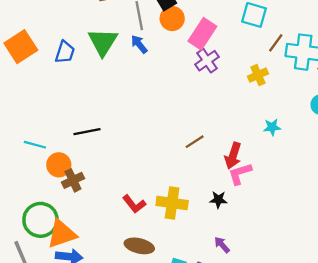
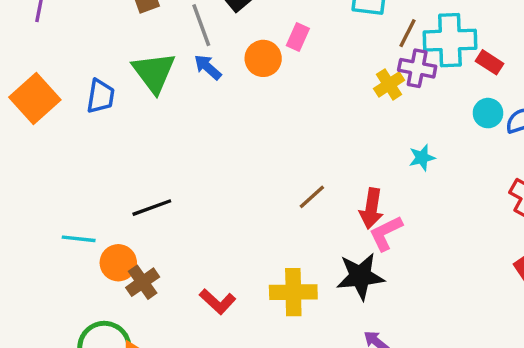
orange circle: (172, 19) -> (263, 58), moved
pink rectangle: (202, 34) -> (298, 37), size x0.6
purple cross: (207, 61) -> (417, 68), moved, turned -35
black star: (218, 200) -> (360, 276), size x1.8
red L-shape: (134, 204) -> (218, 302), moved

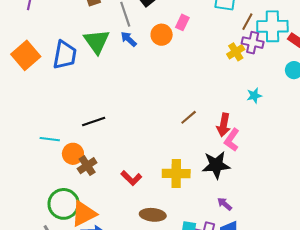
blue trapezoid: (101, 96) -> (65, 55), size x1.4
pink L-shape: (386, 233) -> (232, 140), turned -30

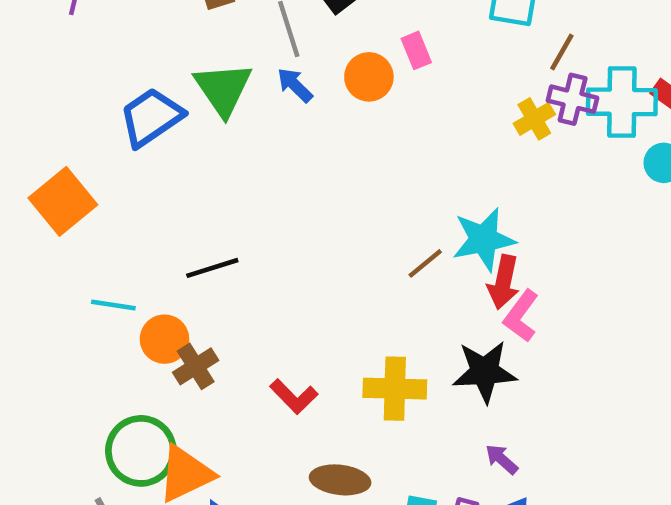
pink rectangle: (182, 22) -> (416, 50), turned -49
cyan cross: (272, 26) -> (622, 102), moved
orange square: (26, 55) -> (63, 201), moved
blue trapezoid: (65, 55) -> (151, 117), turned -136
cyan star: (254, 96) -> (484, 239), moved, size x1.8

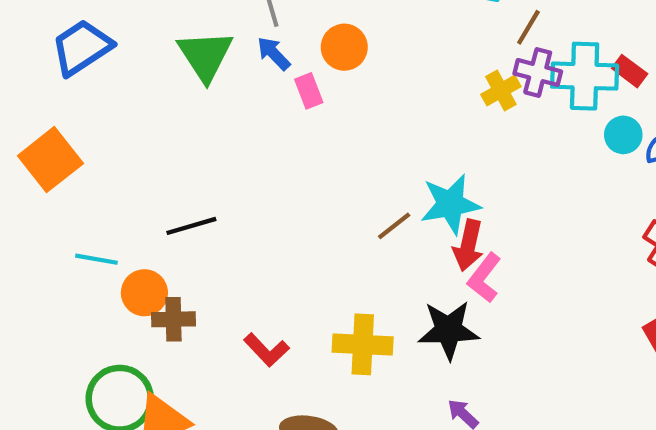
pink rectangle: (416, 50) -> (309, 91), moved
blue trapezoid: (151, 117) -> (82, 47), moved
brown cross: (196, 366) -> (173, 319), turned 30

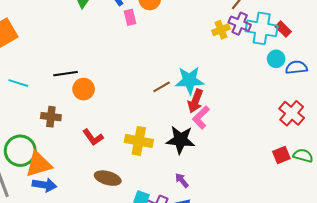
orange circle: (144, 293) -> (84, 89), moved

